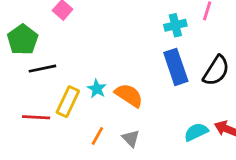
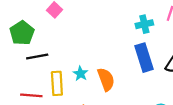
orange semicircle: (129, 95) -> (106, 79), turned 35
yellow rectangle: (68, 102) -> (57, 83), turned -30

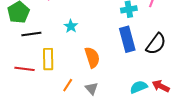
cyan star: (80, 74) -> (71, 26), moved

